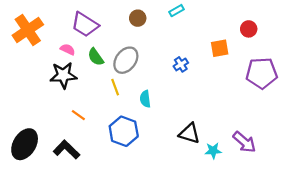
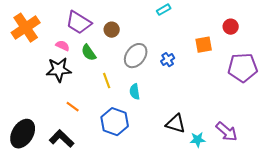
brown circle: (138, 18) -> (112, 30), moved
gray ellipse: (126, 60) -> (136, 56), moved

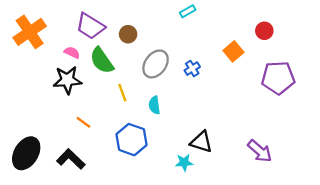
orange square: (204, 45) -> (233, 51), turned -30
green semicircle: (89, 53) -> (102, 61), size x1.4
cyan star: (198, 140) -> (184, 162), moved

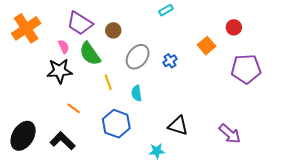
pink semicircle: (72, 53) -> (64, 47), turned 40
cyan star: (184, 162) -> (157, 151), moved

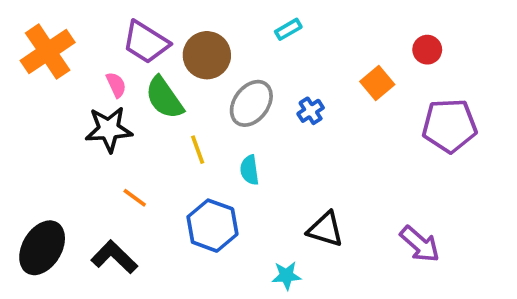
cyan rectangle: (166, 10) -> (288, 29), moved
brown circle: (113, 30) -> (207, 55), size x1.6

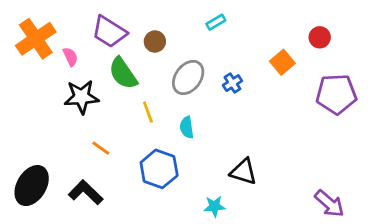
brown circle: (207, 55) -> (155, 41), size x0.6
pink semicircle: (116, 85) -> (70, 57), moved
purple arrow: (420, 244) -> (329, 204), moved

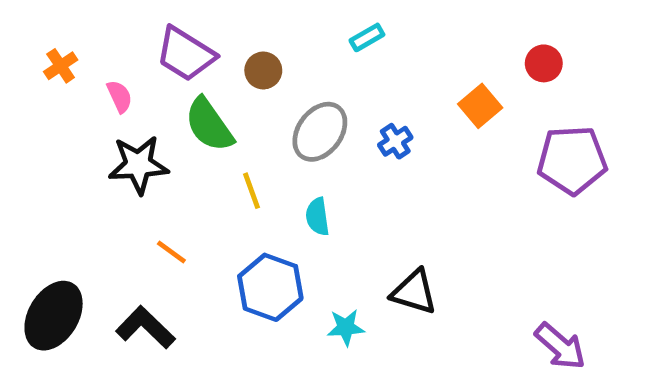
orange cross: (36, 39) -> (61, 66), size x0.5
cyan star: (214, 206) -> (346, 327), moved

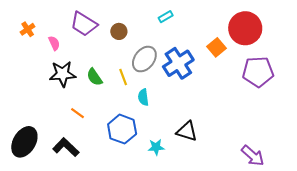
red circle: (544, 63) -> (245, 28), size x2.0
green semicircle: (209, 125) -> (94, 77), moved, size x0.7
blue cross: (395, 141) -> (178, 63), size x2.0
yellow line: (252, 191) -> (123, 77), moved

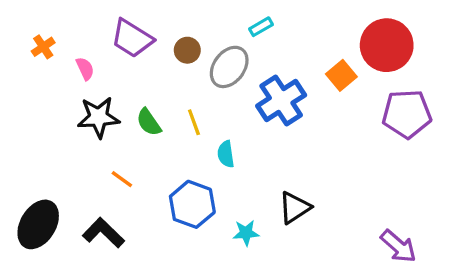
gray ellipse: (144, 59) -> (229, 67), moved
black triangle: (187, 131) -> (295, 208), turned -50

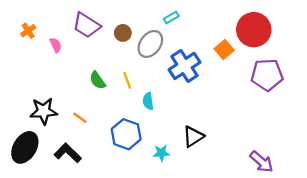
black star: (98, 117) -> (44, 111), moved

